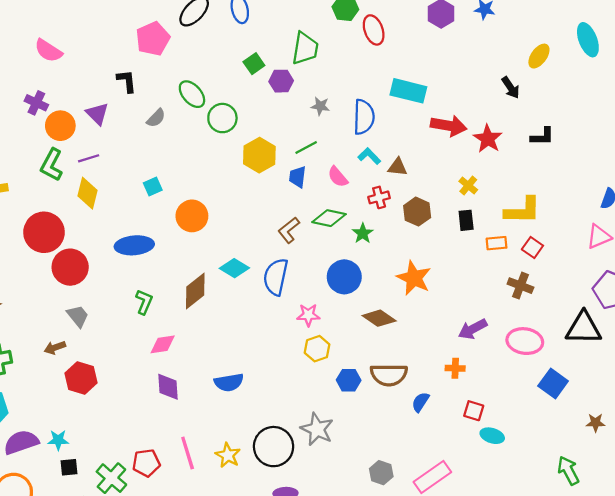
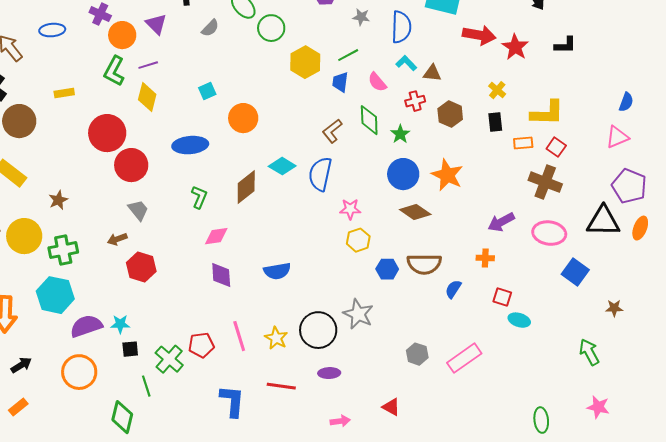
green diamond: (329, 218) -> (369, 120), turned 76
blue circle: (344, 277) -> (403, 174), moved
brown cross: (520, 286) -> (545, 182), size x1.4

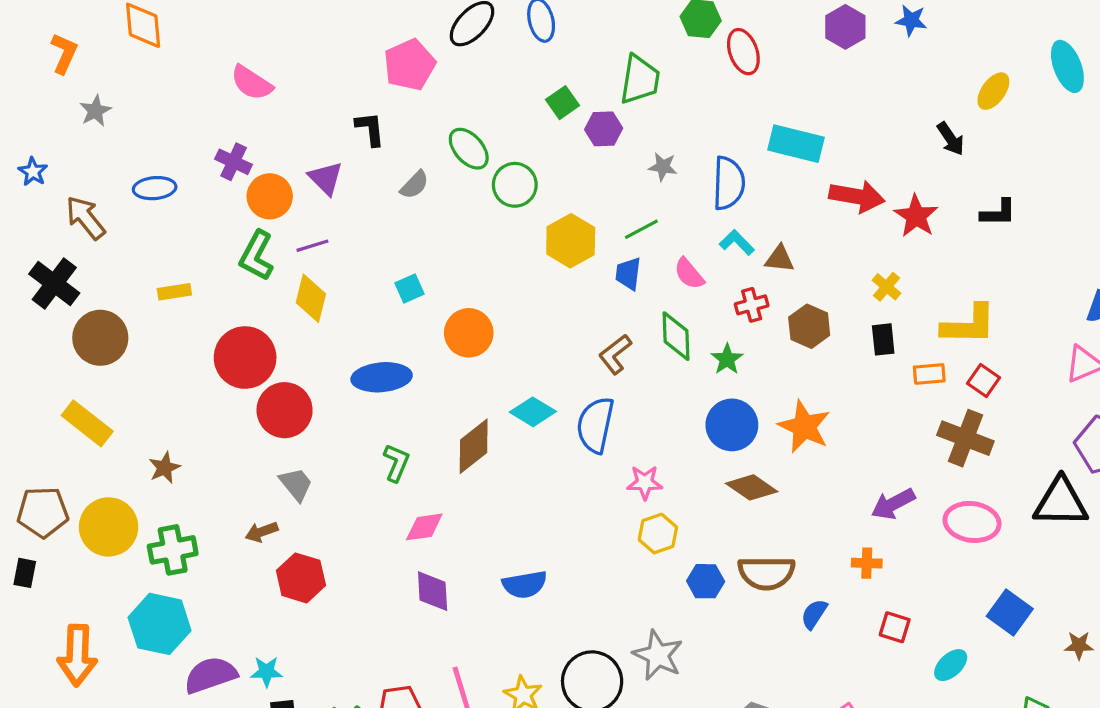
blue square: (575, 272) -> (1010, 612), moved
cyan ellipse: (519, 320) -> (951, 665), moved, turned -60

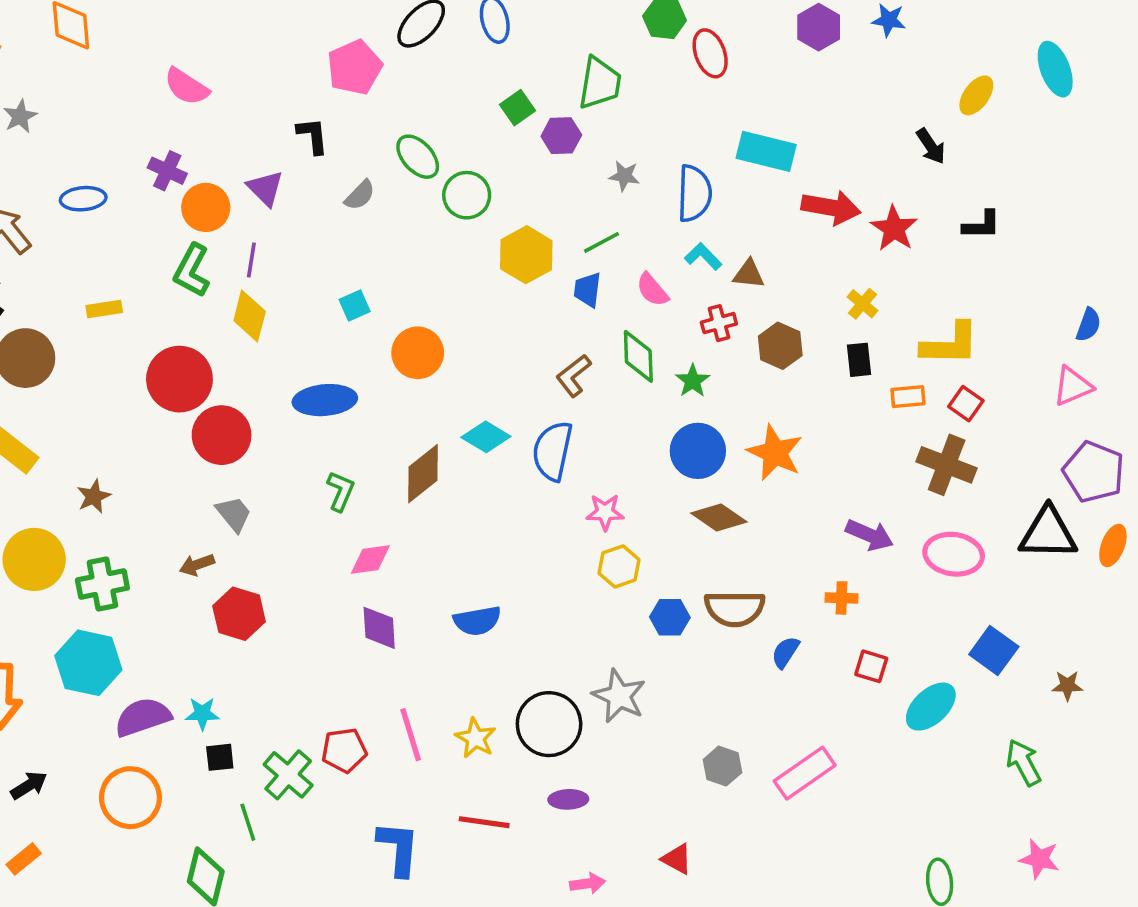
purple line: (312, 246) -> (251, 260), turned -64
purple arrow: (893, 504) -> (870, 535), turned -129
cyan ellipse: (951, 665) -> (931, 707), size x1.4

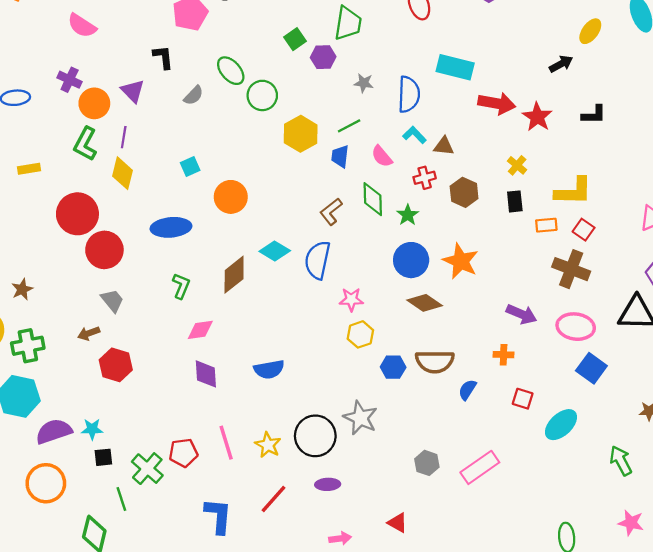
black arrow: (931, 146) -> (561, 64), turned -85
blue square: (994, 651) -> (591, 368), moved
red line: (484, 822) -> (274, 499), turned -56

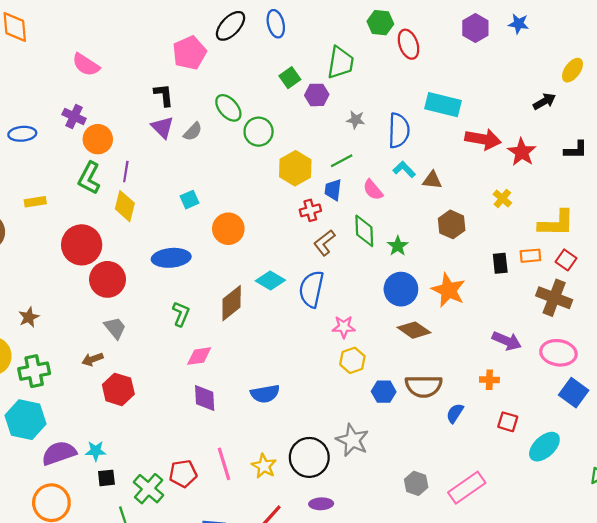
purple triangle: (133, 91) -> (163, 127), moved
red cross: (425, 178) -> (310, 210), moved
black rectangle: (515, 201) -> (500, 263), moved

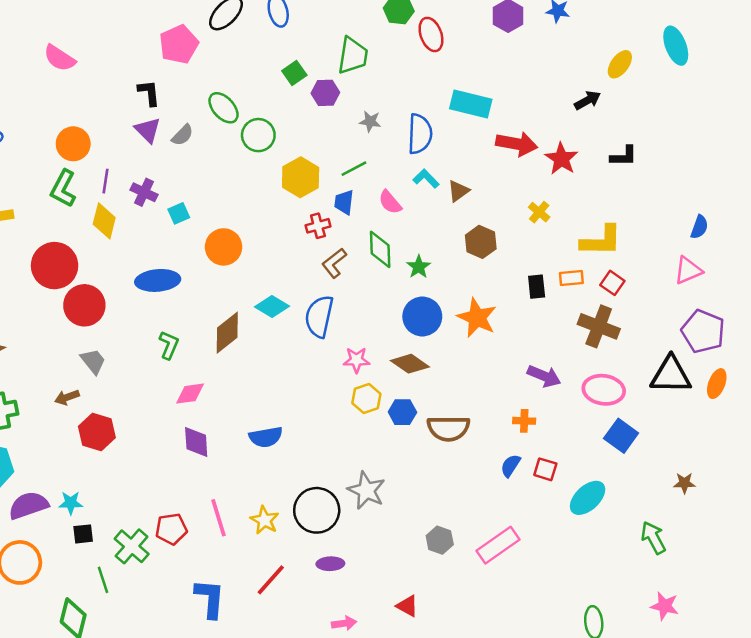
purple cross: (74, 117) -> (144, 192), moved
brown triangle: (432, 180) -> (458, 191), turned -42
brown diamond: (414, 330) -> (410, 364), moved
blue hexagon: (384, 392) -> (402, 412), moved
blue semicircle: (455, 413) -> (511, 466), moved

